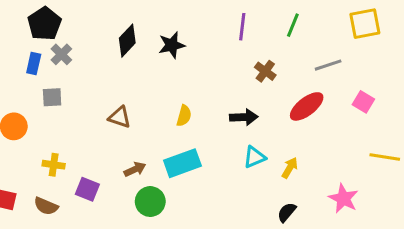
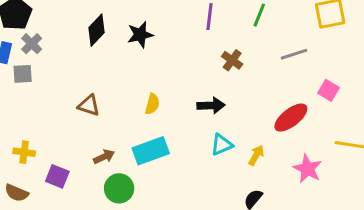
gray square: (52, 97) -> (23, 74), moved
red ellipse: (307, 106) -> (291, 118), moved
pink star: (343, 198) -> (307, 169), moved

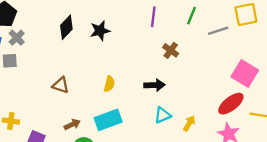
gray line: (294, 54) -> (218, 31), moved
pink square: (329, 90) -> (245, 74), size x1.6
red ellipse: (291, 118) -> (231, 104), moved

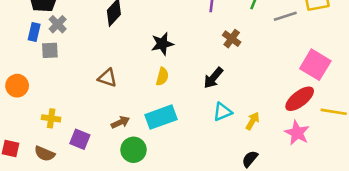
black star: (100, 31) -> (162, 44), moved
black arrow: (154, 85) -> (213, 78), turned 132

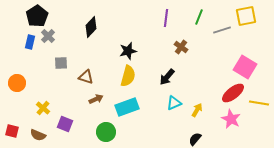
gray square: (50, 50) -> (61, 63), moved
yellow semicircle: (162, 77) -> (128, 76), size x1.5
yellow cross: (51, 118) -> (43, 108), turned 32
brown arrow: (120, 122) -> (96, 99), moved

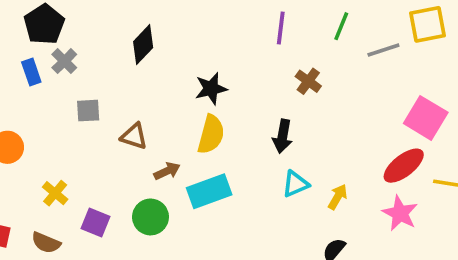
blue rectangle: (30, 42) -> (31, 72), turned -32
black arrow: (167, 77) -> (283, 136), turned -30
brown arrow: (96, 99) -> (167, 171), moved
green circle: (106, 132) -> (151, 217), moved

